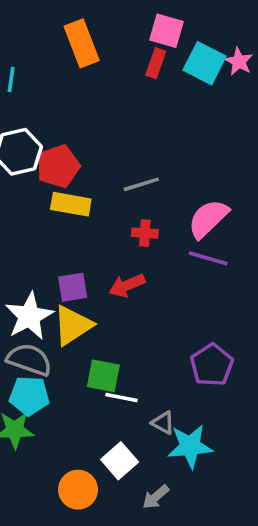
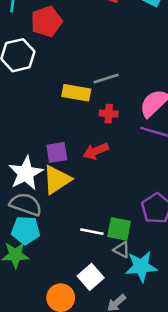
red pentagon: (58, 166) -> (46, 21), moved
yellow rectangle: (71, 204) -> (76, 93), moved
green square: (103, 376) -> (119, 229), moved

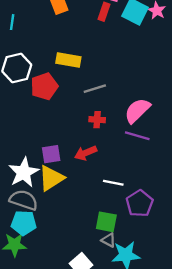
red pentagon: (46, 21) -> (44, 86), moved
yellow rectangle: (76, 93) -> (68, 60), moved
white line: (92, 232) -> (113, 183), moved

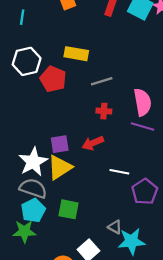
red pentagon: (44, 86) -> (53, 79), turned -30
pink semicircle: (137, 110) -> (142, 102), turned 124
green square: (106, 222) -> (69, 209), moved
cyan pentagon: (24, 223) -> (33, 210), turned -30

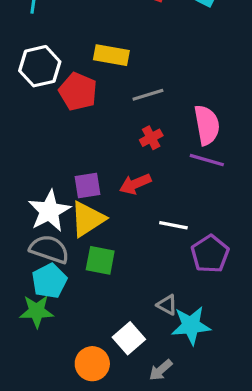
red cross: (104, 111) -> (151, 138), turned -32
green square: (69, 209) -> (100, 260), moved

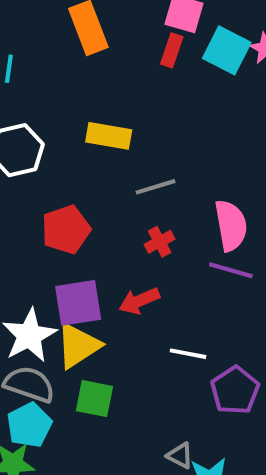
red pentagon: (78, 92) -> (66, 230), moved, turned 30
purple square: (88, 186) -> (78, 303), size x1.4

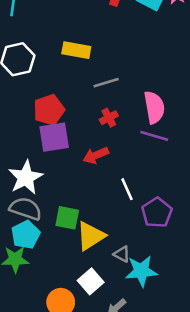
purple square: (78, 303) -> (54, 137), moved
yellow triangle: (78, 346) -> (91, 236), moved
white line: (188, 354) -> (127, 189), turned 55

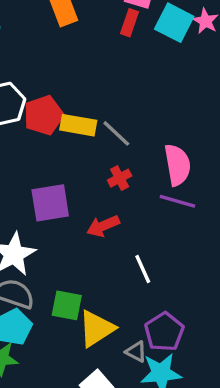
yellow rectangle: (76, 50) -> (78, 125), moved
gray line: (106, 83) -> (116, 133), turned 60
red pentagon: (49, 110) -> (44, 115), moved
purple pentagon: (157, 213) -> (164, 332), moved

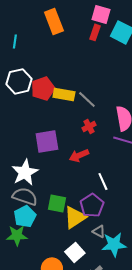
purple pentagon: (164, 332) -> (92, 205), moved

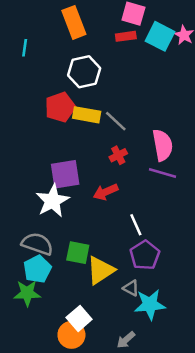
red rectangle: (95, 32) -> (126, 36), turned 63
white hexagon: (19, 81) -> (84, 72), moved
white star: (25, 172) -> (52, 201), moved
purple pentagon: (92, 205) -> (145, 255), moved
white square: (75, 252) -> (79, 318), moved

